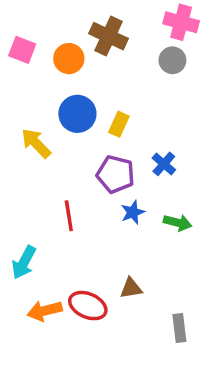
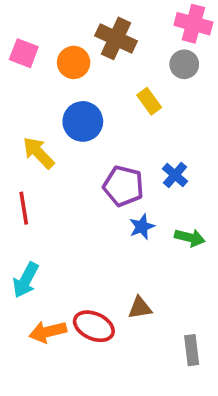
yellow rectangle: (119, 124) -> (149, 101), moved, turned -60
red line: (69, 216) -> (24, 208), moved

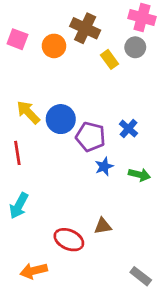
yellow rectangle: (149, 101) -> (110, 59), moved
blue circle: (83, 121) -> (61, 119), moved
orange arrow: (48, 332) -> (34, 271), moved
gray rectangle: (192, 350) -> (141, 276), moved, turned -45

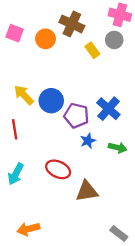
blue cross: (128, 129) -> (108, 109), size x1.5
brown triangle: (103, 226) -> (87, 191), size x1.5
red ellipse: (69, 240) -> (58, 169), moved

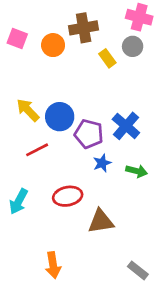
brown cross: (72, 24) -> (84, 28), turned -35
red line: (15, 129) -> (37, 150), moved, turned 72
red ellipse: (58, 169) -> (68, 196), turned -35
orange arrow: (28, 229) -> (53, 265), moved, turned -85

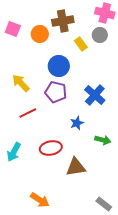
blue circle: (60, 117) -> (59, 66), moved
purple pentagon: (89, 134) -> (56, 92), moved
green arrow: (137, 171) -> (103, 140), moved
orange arrow: (53, 265) -> (40, 200), turned -48

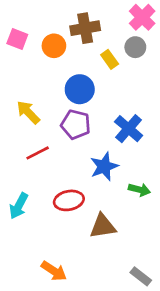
pink cross: (105, 13) -> (142, 17), turned 30
blue star: (77, 123) -> (104, 167), size x1.5

